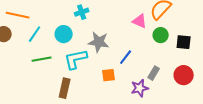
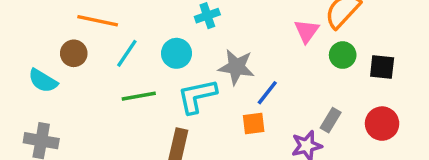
pink triangle: (140, 21) -> (307, 31), turned 42
blue line: (126, 57) -> (267, 93), moved

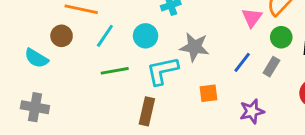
blue line: (267, 93) -> (242, 62), moved
gray rectangle: (331, 120) -> (271, 67), moved

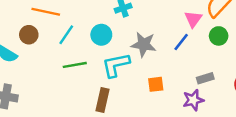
blue line: (242, 62) -> (181, 42), moved
gray rectangle: (271, 67) -> (205, 78), moved, turned 42

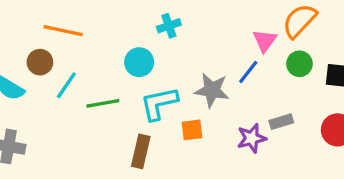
cyan line: (66, 35) -> (66, 85), moved
gray star: (144, 44) -> (212, 90), moved
orange square: (156, 84) -> (192, 130), moved
purple star: (193, 100) -> (252, 138), moved

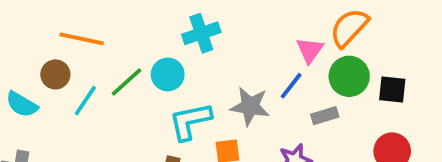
cyan cross: (169, 26) -> (201, 33), size x1.4
green circle: (299, 64) -> (349, 76), size x1.4
green line: (103, 103) -> (127, 82), moved, turned -32
gray rectangle: (281, 122) -> (325, 116), moved

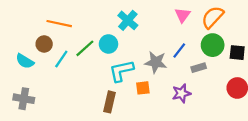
cyan cross: (201, 33) -> (128, 20), turned -30
pink triangle: (310, 50) -> (183, 15), moved

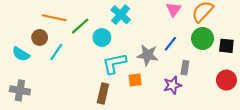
green line: (85, 48) -> (80, 26), moved
gray rectangle: (199, 68) -> (185, 68), moved, turned -64

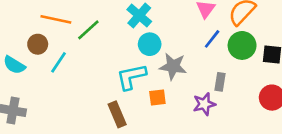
cyan circle: (102, 37) -> (150, 44), moved
blue line: (170, 44) -> (212, 39), moved
brown rectangle: (103, 94) -> (117, 114), turned -36

